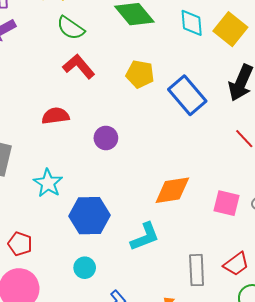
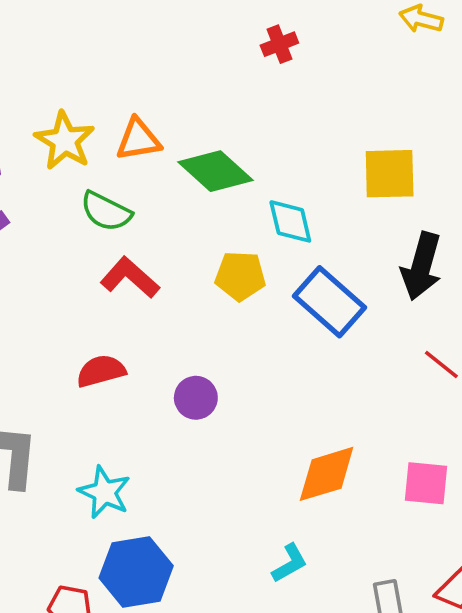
cyan diamond: (192, 23) -> (290, 221), moved
yellow square: (230, 29) -> (390, 174), turned -32
blue hexagon: (89, 216) -> (136, 572), moved
cyan L-shape: (145, 237) -> (290, 563), size x0.7

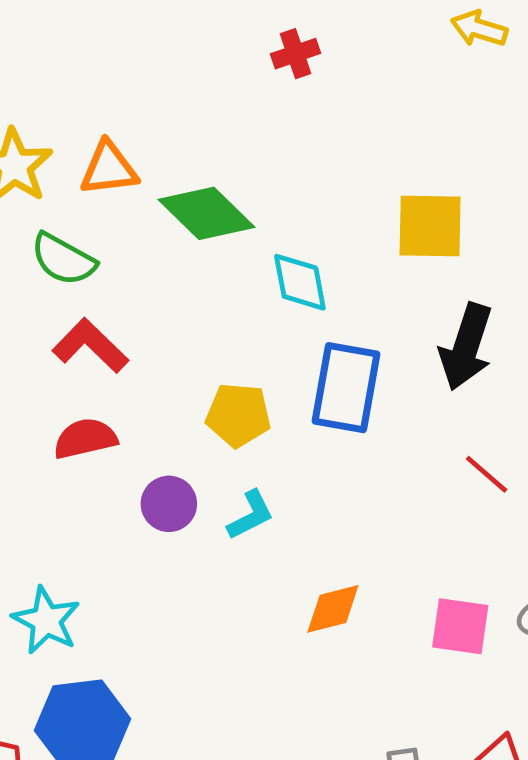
yellow pentagon: (240, 276) -> (238, 415), moved
blue rectangle: (329, 302) -> (346, 388), turned 56
red semicircle: (101, 371) -> (85, 438), moved
orange diamond: (327, 474) -> (333, 609), size x0.7
cyan L-shape: (290, 563) -> (251, 515), moved

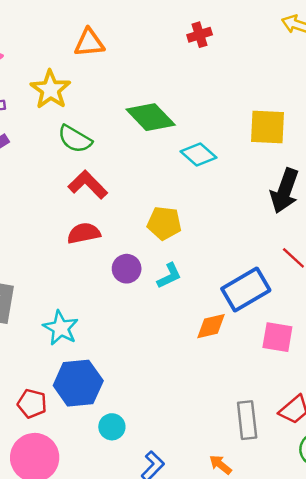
orange triangle: (109, 169) -> (89, 43), moved
cyan diamond: (300, 282) -> (199, 155), turned -40
blue rectangle: (346, 388) -> (246, 289), moved, turned 48

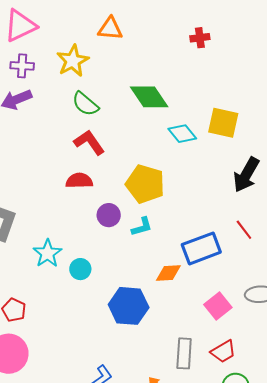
yellow square: (267, 127) -> (223, 123), moved
yellow pentagon: (164, 223) -> (145, 184), size x1.4
pink square: (277, 337) -> (218, 306), moved, turned 32
blue hexagon: (78, 383) -> (129, 306), moved
cyan circle: (112, 427) -> (80, 269), moved

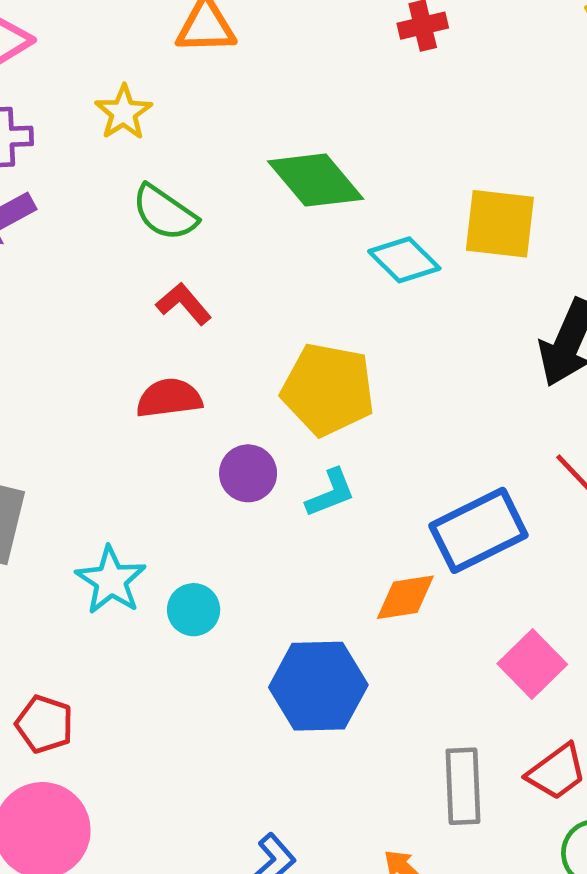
yellow star: (73, 61) -> (124, 112), size x0.7
red L-shape: (89, 142) -> (184, 304), size x0.7

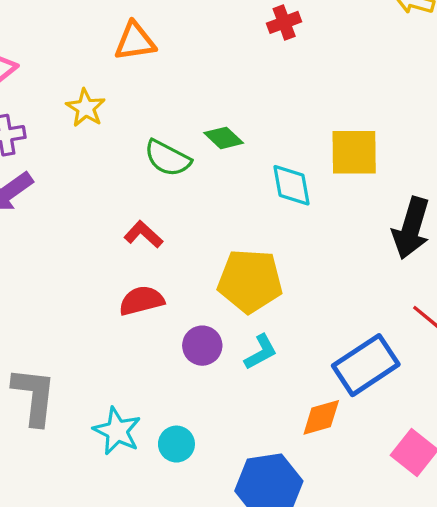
green diamond: (316, 180) -> (224, 138), size x0.6
green semicircle: (165, 213) -> (168, 158), moved
cyan diamond: (404, 260) -> (292, 185), turned 42

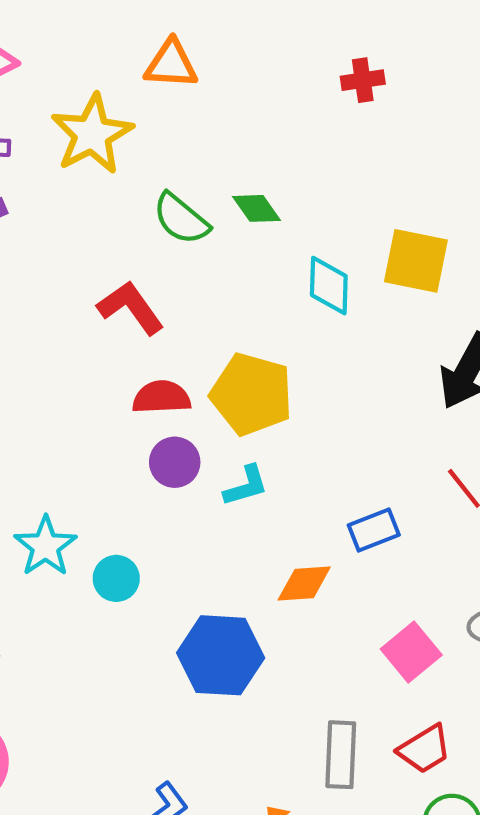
yellow star: (86, 108) -> (92, 134), size x1.6
red L-shape: (143, 234) -> (131, 308), size x1.4
red semicircle: (141, 301) -> (162, 397), moved
blue rectangle: (366, 365) -> (374, 530), size x0.6

